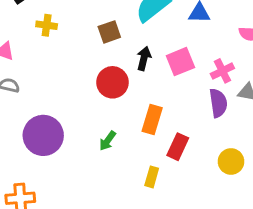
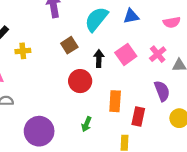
purple semicircle: (218, 103) -> (162, 91), moved

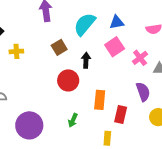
pink square: (126, 54) -> (115, 47), moved

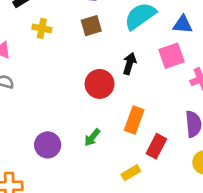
brown square: (59, 47) -> (91, 26), moved
purple circle: (29, 125) -> (48, 145), moved, size x0.7
yellow rectangle: (107, 138) -> (131, 173), turned 40

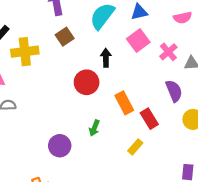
yellow cross: (42, 28) -> (25, 52), size x1.6
orange rectangle: (134, 120) -> (124, 103), turned -30
red rectangle: (156, 146) -> (149, 119), turned -42

